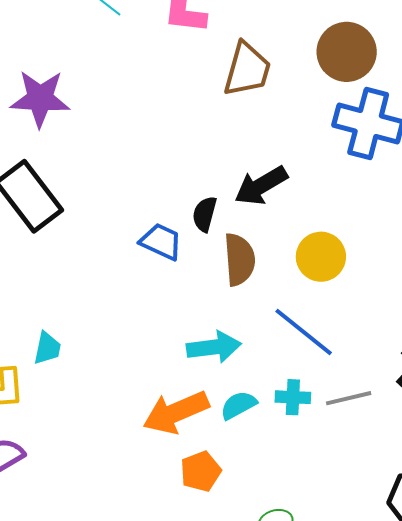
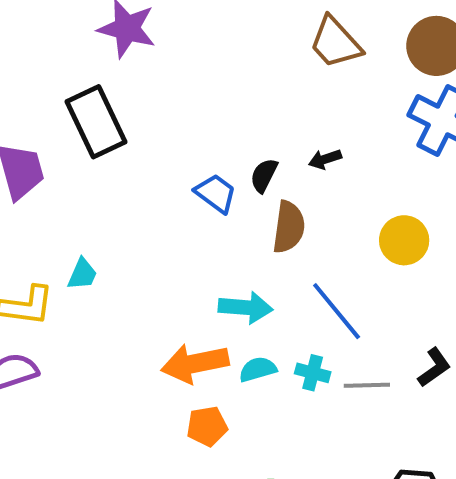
brown trapezoid: (247, 69) -> (335, 43), turned 110
black arrow: (261, 186) -> (325, 159), size x0.6
yellow circle: (321, 257) -> (404, 240), moved

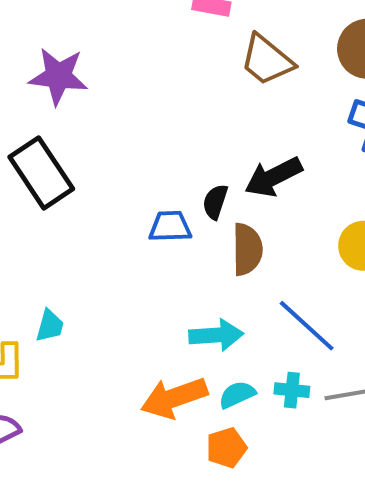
black arrow: (325, 159) -> (273, 177), size x1.8
blue trapezoid: (216, 193) -> (170, 227), turned -30
orange pentagon: (207, 426) -> (226, 448), moved

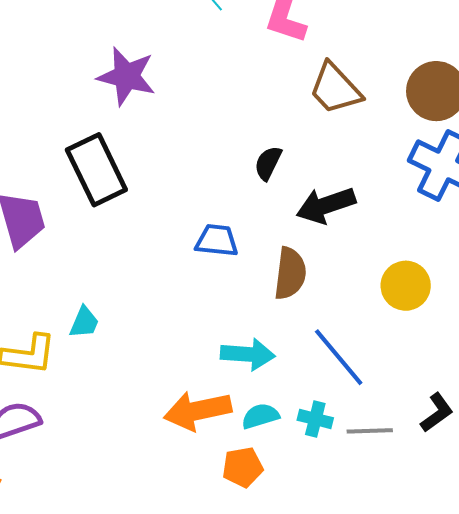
black semicircle: (215, 202) -> (268, 163), moved

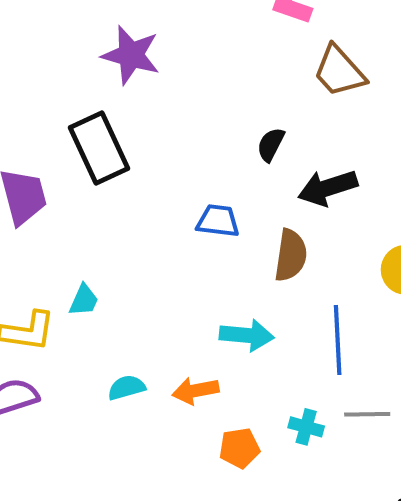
blue line: (339, 357) -> (338, 340), turned 36
orange arrow: (198, 411) -> (195, 391), size x0.7
cyan semicircle: (260, 416) -> (127, 388), moved
cyan cross: (315, 419) -> (306, 427), moved

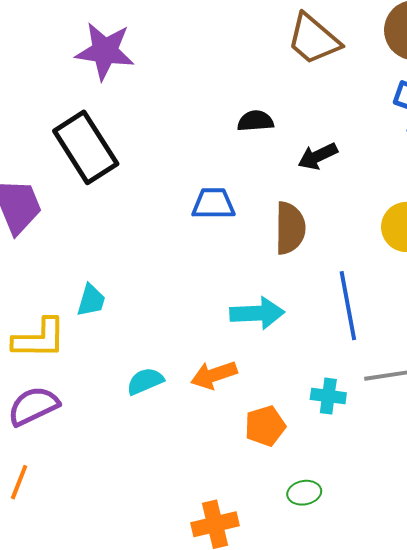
black semicircle: (271, 144) -> (255, 121), turned 66
black arrow: (328, 188) -> (318, 156), size x0.7

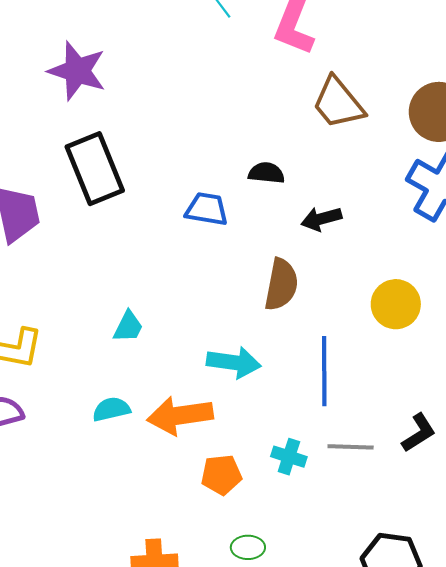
purple star: (105, 51) -> (77, 71), moved
blue trapezoid: (213, 204) -> (207, 209), moved
cyan trapezoid: (91, 300) -> (128, 327), moved
orange arrow: (214, 375) -> (180, 415), size x1.4

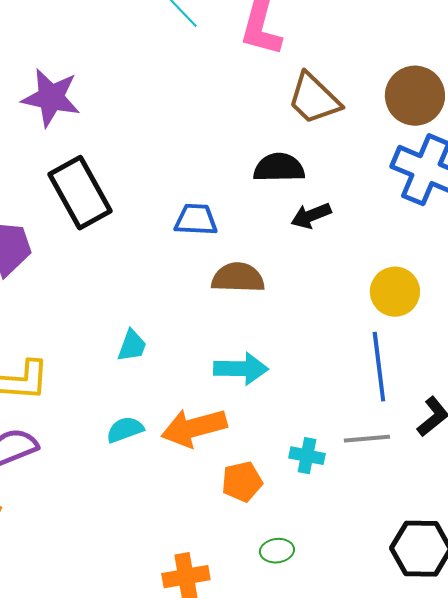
black semicircle: (266, 173) -> (279, 168), moved, size x1.4
brown semicircle: (281, 284) -> (238, 278), moved, turned -92
blue line: (324, 371) -> (379, 367), moved

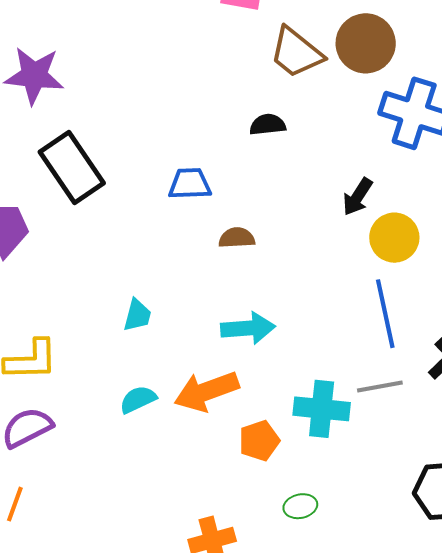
brown circle: (415, 96) -> (366, 43), moved
black semicircle: (279, 168) -> (268, 125), size x0.7
black arrow: (311, 216) -> (358, 197), moved, turned -30
brown semicircle: (238, 278) -> (237, 238), size x0.7
cyan cross: (307, 456) -> (322, 409), size x1.6

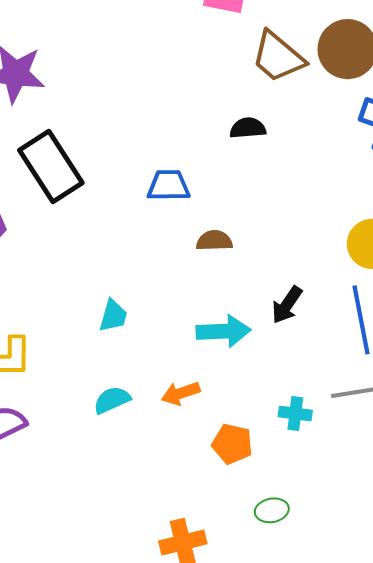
black arrow: (358, 197) -> (287, 305), moved
orange arrow: (207, 391) -> (181, 393), size x0.6
cyan cross: (322, 409) -> (295, 414), size x0.6
orange pentagon: (259, 441) -> (232, 444), turned 30

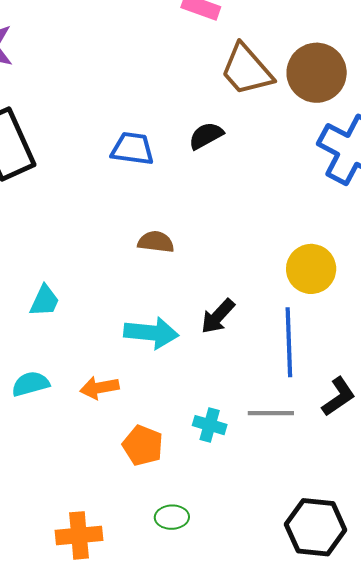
black semicircle: (248, 128) -> (206, 136), turned -33
blue trapezoid: (168, 186) -> (133, 149), moved

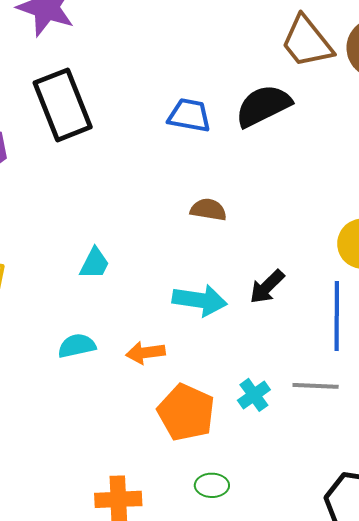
black semicircle: (206, 136) -> (263, 106), size x1.6
cyan cross: (210, 425) -> (254, 395), turned 36
orange pentagon: (143, 445) -> (186, 412), size x1.4

